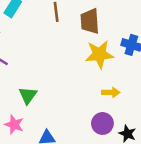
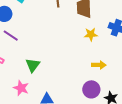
yellow star: (99, 54) -> (91, 34), size x0.6

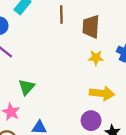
yellow arrow: (99, 65) -> (102, 93), size x1.5

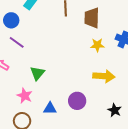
purple circle: (91, 121) -> (77, 101), moved

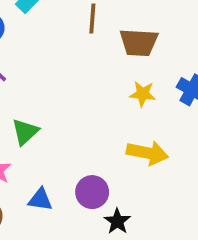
brown trapezoid: (92, 18) -> (139, 42), turned -95
black star: (115, 110) -> (117, 221), moved

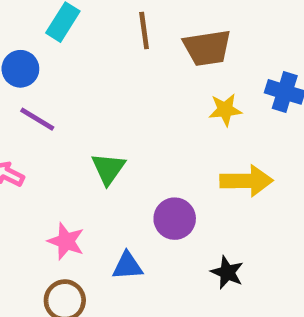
green triangle: (25, 132) -> (108, 169), moved
purple circle: (92, 192) -> (175, 219), moved

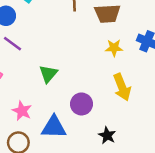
yellow arrow: (246, 181) -> (122, 87), turned 64
blue triangle: (127, 266) -> (54, 127), size x1.5

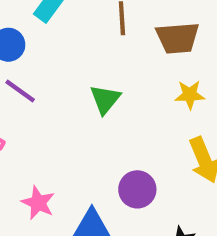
green triangle: (48, 74) -> (105, 99), moved

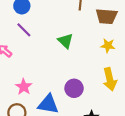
green triangle: (105, 99) -> (65, 41), turned -35

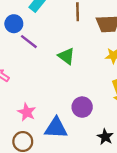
purple line: (24, 30) -> (29, 42), moved

